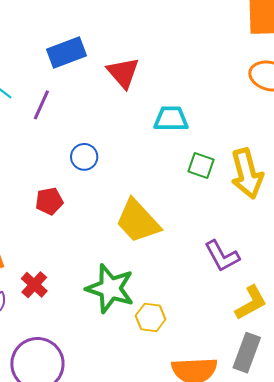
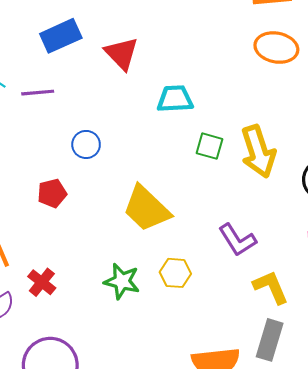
purple line: (41, 105) -> (38, 93), turned 64
green star: (110, 289) -> (122, 281), size x0.7
yellow L-shape: (251, 303) -> (271, 287), turned -81
yellow hexagon: (151, 317) -> (175, 273), moved

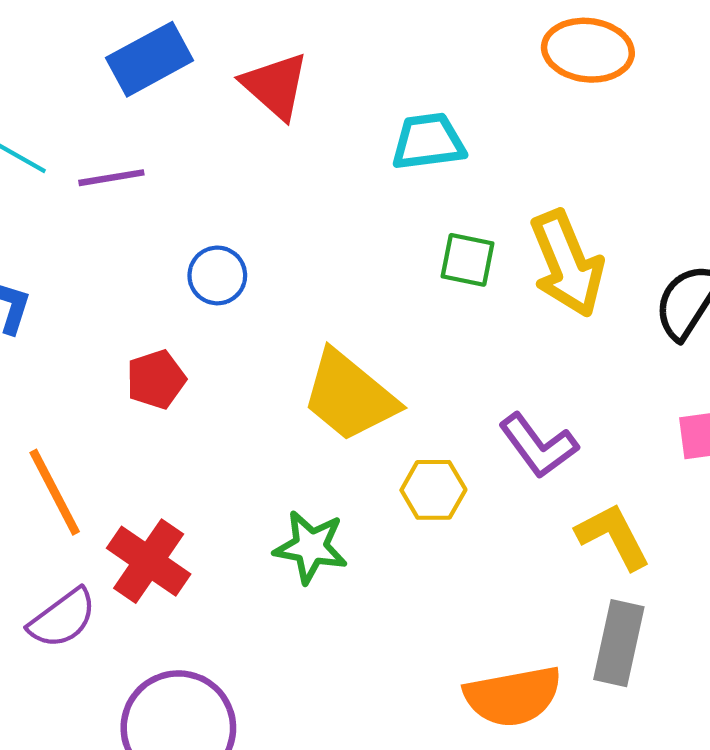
cyan trapezoid: (175, 99) -> (428, 142), moved
yellow hexagon: (175, 273) -> (433, 490), moved
red cross: (42, 282) -> (149, 561), size x1.4

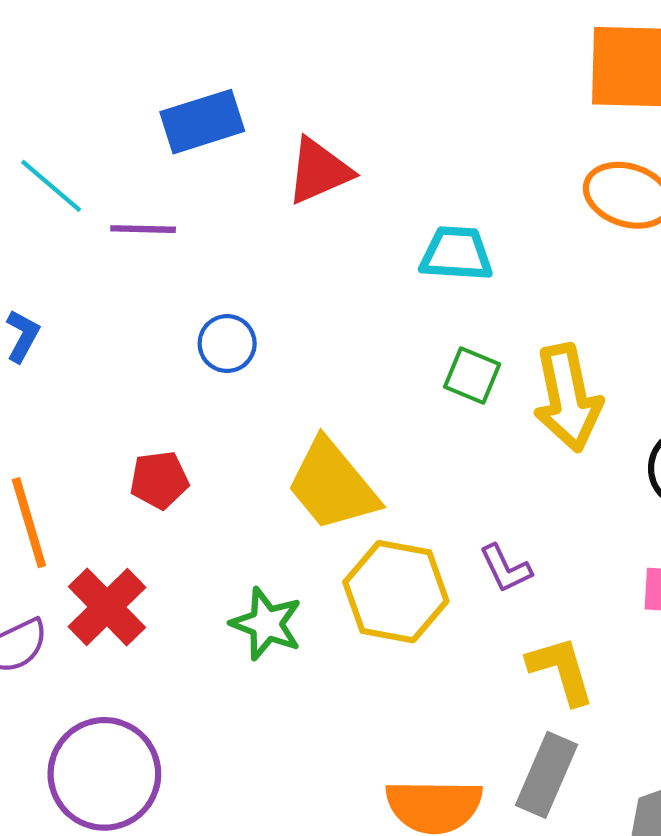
red triangle: (275, 86) -> (319, 171), turned 44
red pentagon: (156, 379) -> (159, 480), moved
purple L-shape: (538, 446) -> (506, 569), size x0.7
yellow hexagon: (433, 490) -> (396, 592), size x1.6

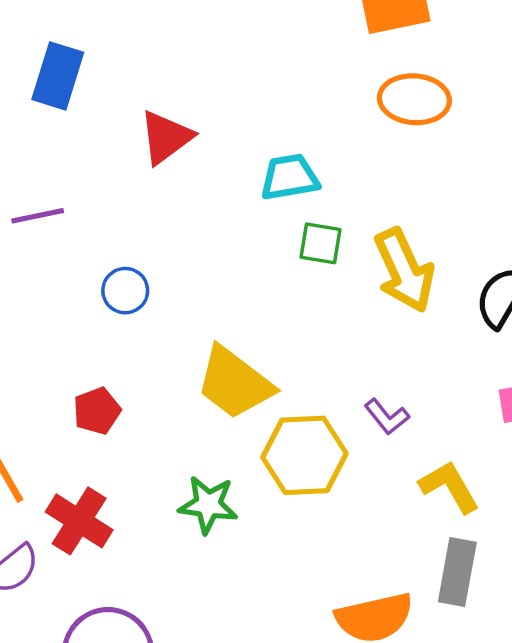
blue rectangle: (202, 122) -> (58, 76), moved, turned -42
green square: (472, 376) -> (320, 243), moved

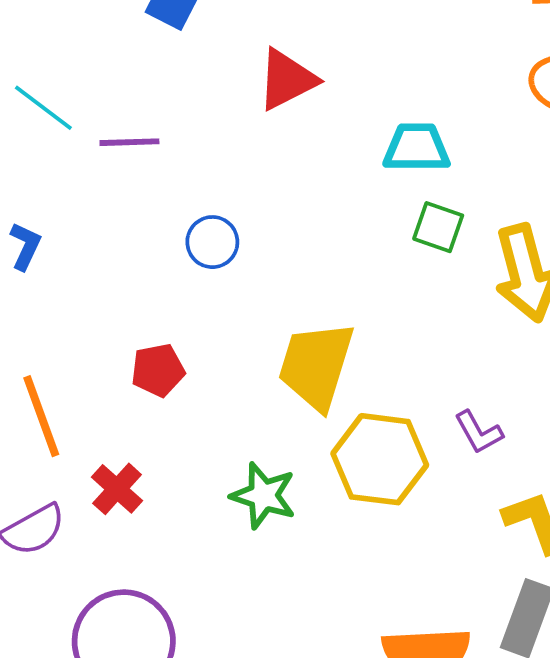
yellow trapezoid: (235, 383) -> (316, 365), turned 60
red cross: (79, 521) -> (117, 489), size x0.7

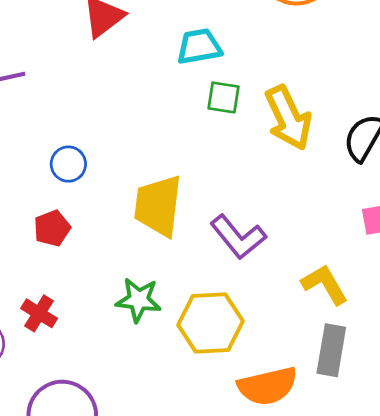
blue circle: (212, 242) -> (68, 164), moved
purple L-shape: (479, 432) -> (238, 237), moved, size x1.6
yellow hexagon: (380, 459) -> (211, 323), moved

